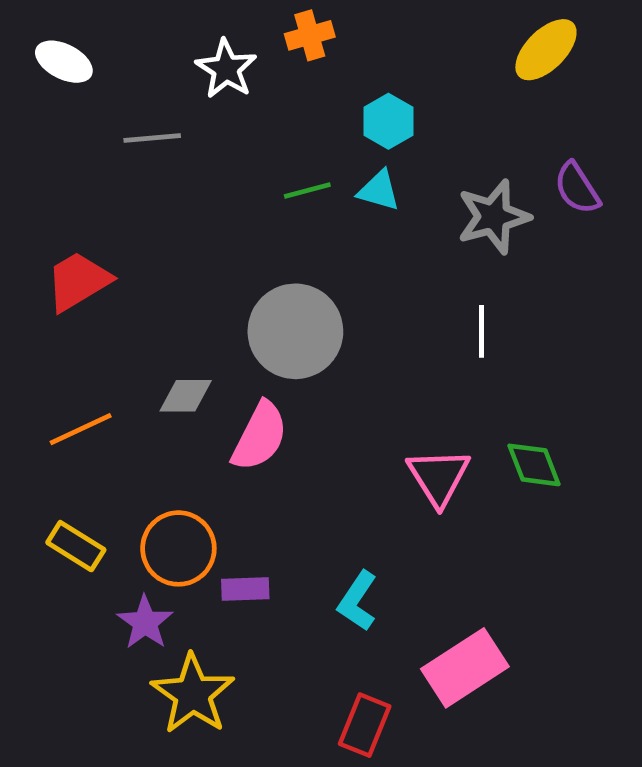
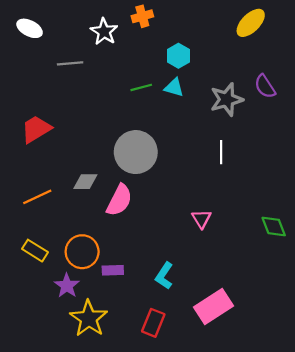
green diamond: (534, 465) -> (274, 227), moved
pink triangle: (439, 477) -> (201, 219), size x0.7
red rectangle: (365, 725) -> (153, 323), moved

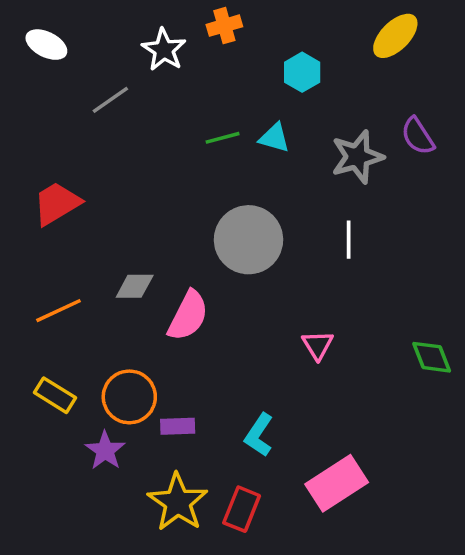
cyan hexagon: (178, 56) -> (302, 72), moved
gray line: (70, 63) -> (110, 100), turned -30
gray circle: (136, 152) -> (249, 240), moved
yellow star: (89, 318) -> (178, 502), moved

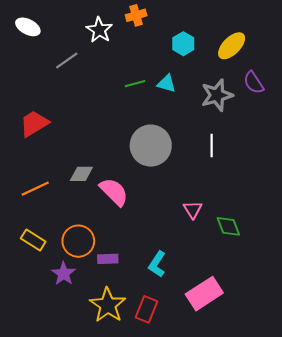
yellow ellipse: (395, 36) -> (232, 46), moved
pink semicircle: (188, 316) -> (114, 192), turned -72
green diamond: (432, 357) -> (228, 226), moved

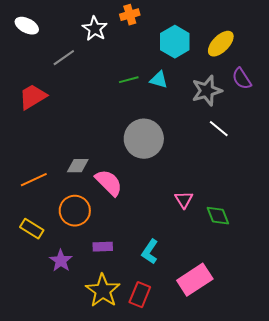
cyan hexagon: (183, 44) -> (175, 42), size x1.4
red trapezoid: (34, 123) -> (33, 97), moved
white line: (212, 146) -> (219, 129), moved, turned -50
orange circle: (78, 241) -> (75, 211), moved

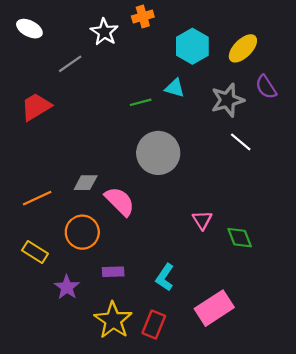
green line: (129, 80) -> (141, 102), moved

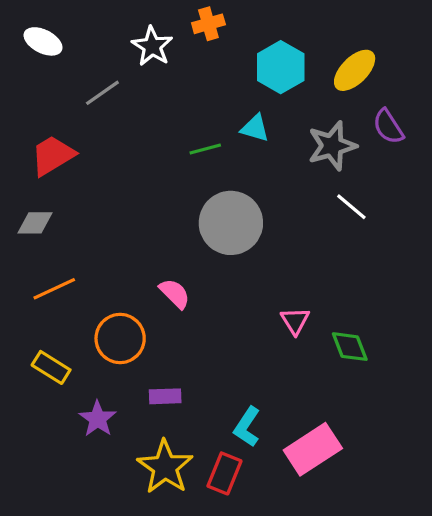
gray diamond: (86, 183) -> (35, 223), moved
pink semicircle: (120, 201) -> (175, 294), size x0.7
cyan L-shape: (165, 277) -> (247, 427), moved

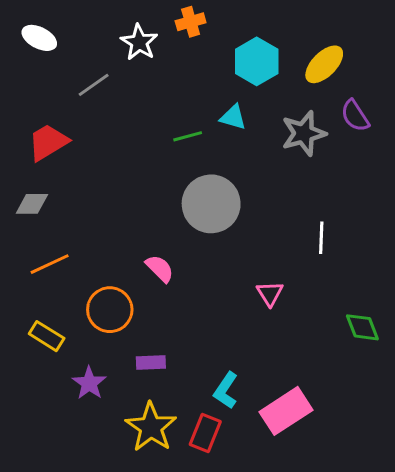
white line: (351, 207) -> (321, 238), moved, turned 52
green diamond: (350, 347) -> (362, 327), moved

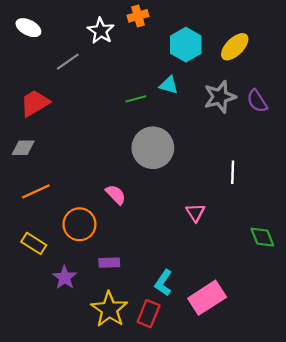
purple semicircle: (355, 116) -> (257, 101), moved

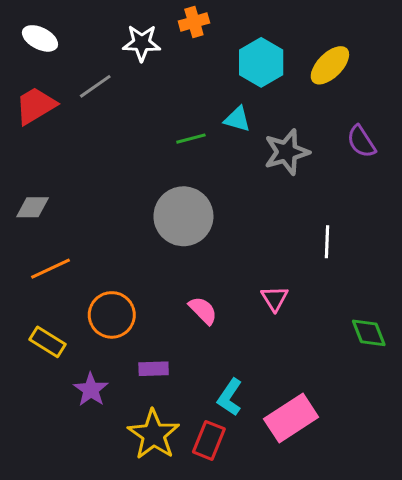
white star: (101, 31) -> (142, 43), turned -30
gray star: (220, 97) -> (287, 152), moved
red trapezoid: (35, 103) -> (36, 106), moved
gray circle: (153, 148) -> (183, 216), moved
pink semicircle: (116, 195) -> (203, 310), moved

